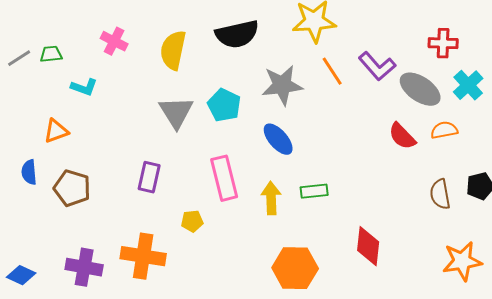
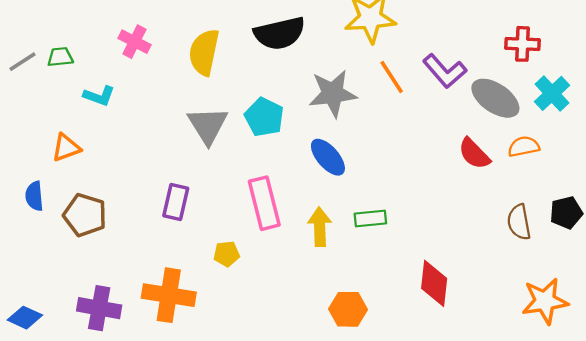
orange hexagon: (295, 268) -> (348, 309), size x0.7

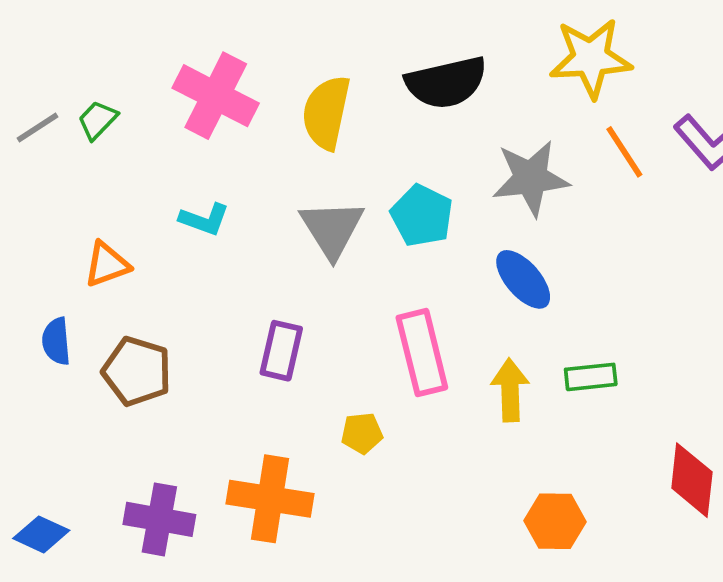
pink cross: (135, 42) -> (216, 96), size x1.6
green trapezoid: (60, 57) -> (98, 120), turned -40
cyan L-shape: (99, 96) -> (204, 219), moved

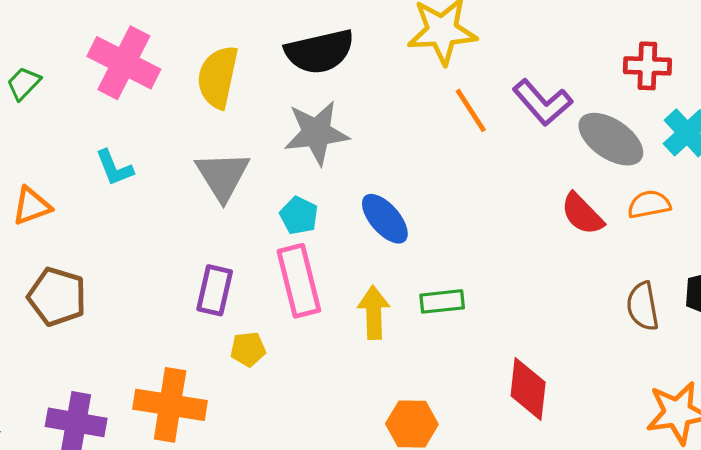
gray star: (531, 178) -> (316, 133), moved
cyan pentagon: (422, 216) -> (299, 216), moved, size x0.7
cyan L-shape: (204, 219) -> (114, 168), turned 48
purple rectangle: (281, 351) -> (215, 290), moved

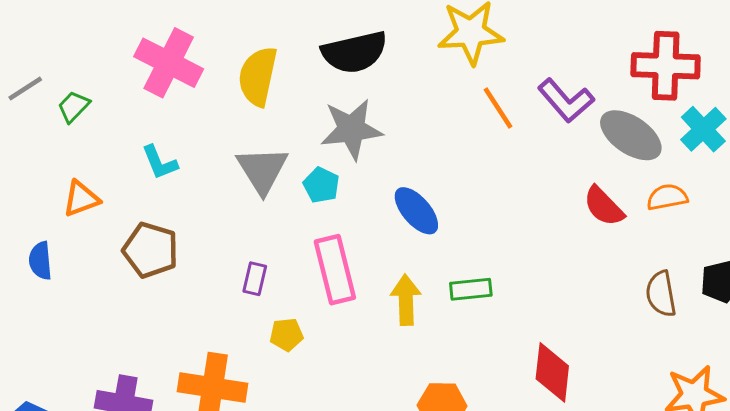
red cross: (647, 66) -> (666, 66), size x1.5
green trapezoid: (24, 83) -> (74, 107), moved
cyan pentagon: (299, 216) -> (321, 185), moved
purple rectangle: (215, 290) -> (255, 279), size x0.7
brown pentagon: (57, 297) -> (151, 250), moved

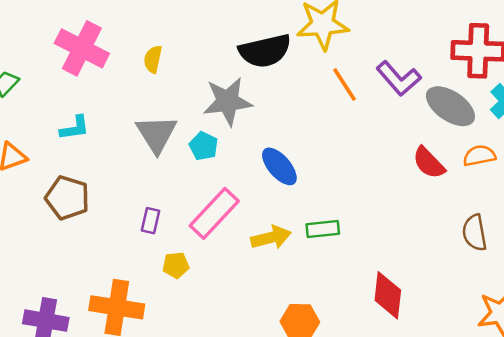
black semicircle: (354, 52) -> (265, 51), moved
yellow semicircle: (258, 76) -> (153, 59), size x0.6
cyan L-shape: (160, 162) -> (75, 128), turned -76
pink rectangle: (335, 270) -> (214, 213), turned 57
yellow arrow: (406, 300) -> (271, 237), turned 78

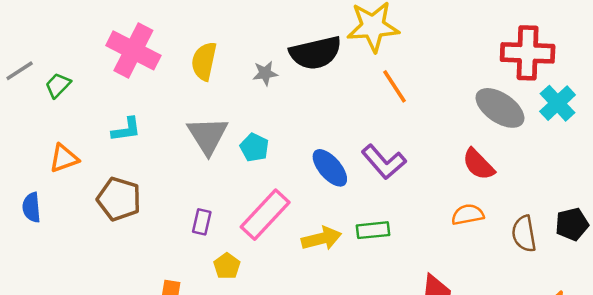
yellow semicircle: (153, 59) -> (204, 61), size x1.4
purple L-shape: (399, 78) -> (384, 162), moved
gray star: (228, 101) -> (265, 73), moved, size x0.5
orange semicircle: (479, 156) -> (468, 215), moved
yellow pentagon: (176, 265) -> (227, 266), turned -30

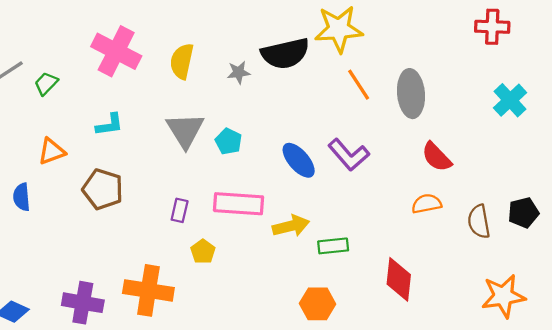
red cross: (528, 53) -> (492, 27), moved, size x0.7
gray ellipse: (500, 108) -> (411, 94), moved, turned 51
pink rectangle: (265, 215) -> (239, 204), turned 51
green rectangle: (373, 230) -> (333, 246), moved

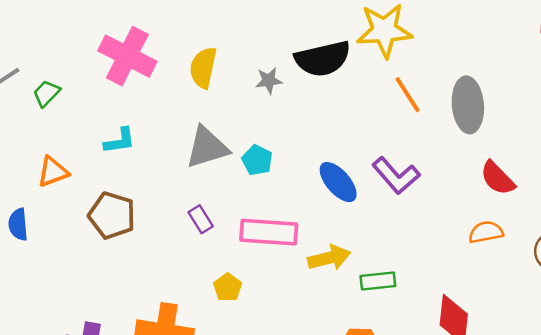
gray triangle: (185, 130) -> (207, 147), turned 45
purple rectangle: (180, 210) -> (201, 219), moved, turned -45

